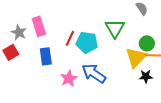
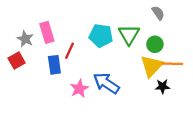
red line: (70, 38) -> (70, 51), moved
cyan pentagon: (87, 42) -> (101, 36), moved
green circle: (147, 43) -> (155, 44), moved

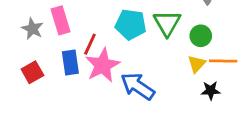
red square: (17, 61) -> (32, 72), moved
yellow triangle: (152, 66) -> (197, 64), size x0.6
pink star: (79, 89) -> (103, 65), moved, size x1.4

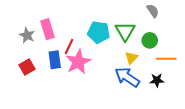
yellow triangle: (197, 64) -> (131, 58), moved
blue arrow: (138, 86) -> (127, 77), moved

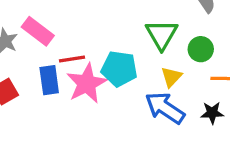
pink rectangle: (48, 29) -> (38, 31), turned -36
cyan pentagon: (99, 32) -> (119, 69), moved
red line: (69, 46) -> (72, 59), turned 56

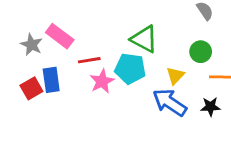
green triangle: (162, 34) -> (144, 39), moved, turned -32
blue rectangle: (49, 80) -> (51, 80), moved
pink star: (87, 83) -> (102, 81), size x0.7

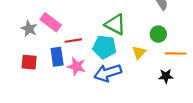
blue rectangle: (51, 80) -> (57, 57), moved
pink star: (102, 81) -> (76, 66), moved, turned -30
red square: (31, 88) -> (29, 62), turned 35
blue arrow: (170, 102) -> (108, 73), moved, turned -52

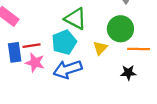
green circle: (158, 34) -> (120, 29), size x1.5
red line: (73, 41) -> (32, 46), moved
cyan pentagon: (104, 47) -> (64, 42), turned -30

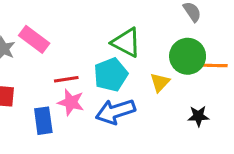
orange line: (138, 49) -> (212, 65), moved
blue rectangle: (15, 52) -> (43, 121), moved

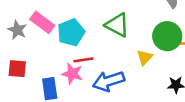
cyan pentagon: (111, 75) -> (71, 32), moved
red line: (66, 79) -> (83, 60), moved

